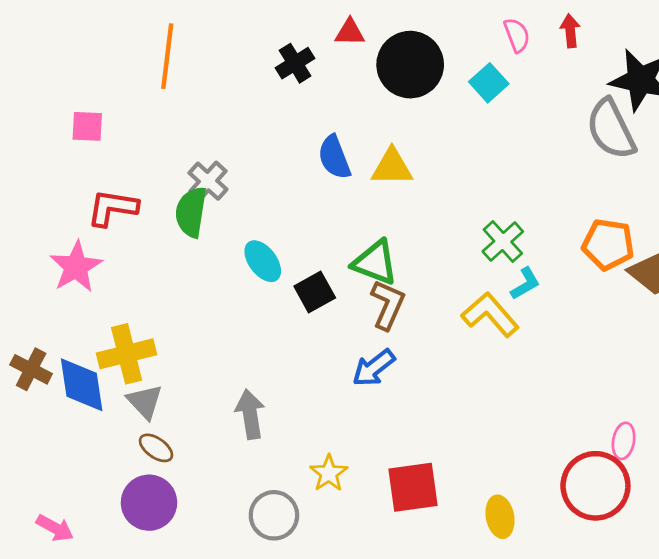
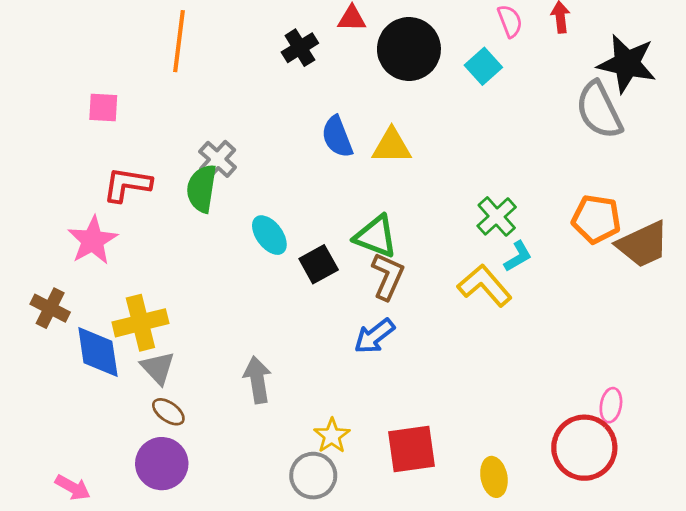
brown cross: (31, 369) -> (50, 308), moved
gray circle: (274, 515) -> (313, 476), moved

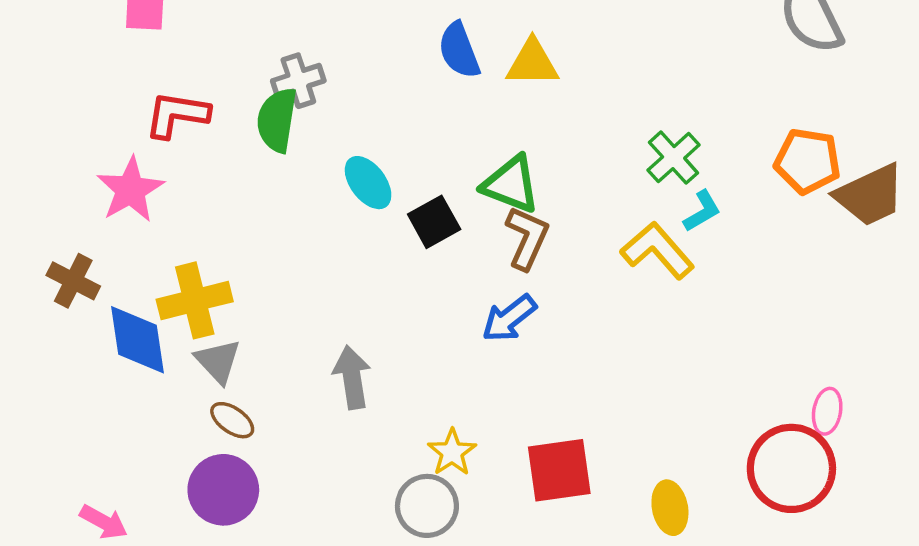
gray cross: (218, 159) -> (298, 81), turned 30

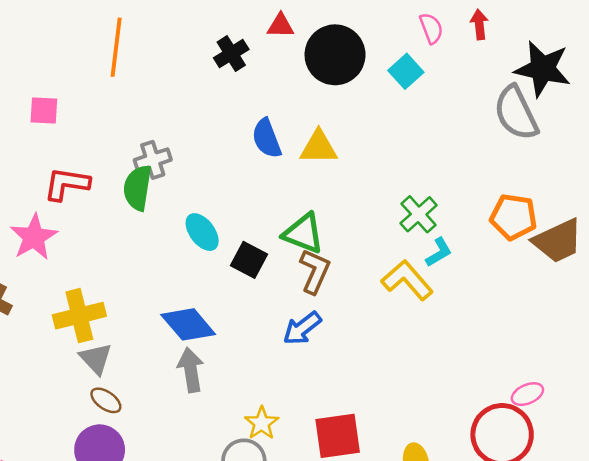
black square: (434, 222) -> (249, 260), turned -33
blue diamond: (138, 340) -> (188, 324), moved, turned -32
pink ellipse: (827, 411) -> (527, 394), turned 56

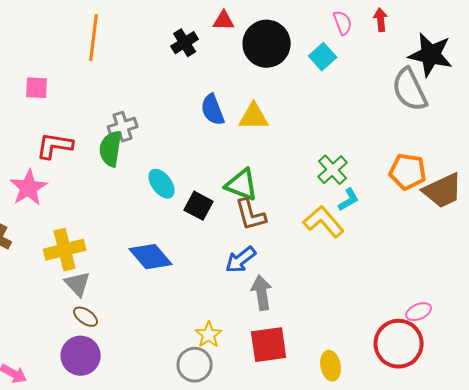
brown L-shape: (315, 271) -> (251, 215), turned 141
gray arrow: (191, 370) -> (262, 293), moved

